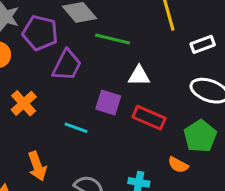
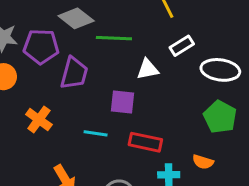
white rectangle: (203, 44) -> (182, 46), moved
red rectangle: (149, 118) -> (145, 142), moved
orange semicircle: (178, 165) -> (203, 162), moved

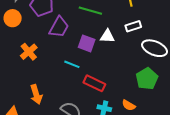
purple square: (122, 102) -> (87, 43), moved
cyan line: (96, 133) -> (72, 64), moved

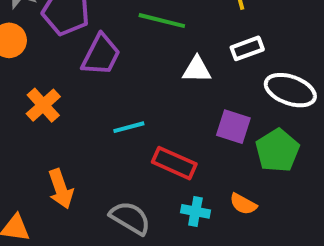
purple square: (87, 43) -> (233, 127), moved
cyan line: (72, 64) -> (129, 127), turned -35

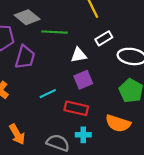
purple square: (233, 127) -> (83, 80), moved, turned -30
orange semicircle: (243, 204) -> (118, 123), size x1.6
cyan cross: (195, 211) -> (83, 135), moved

